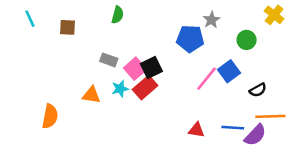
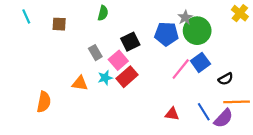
green circle: (247, 40) -> (197, 31), moved, size x1.6
gray rectangle: (109, 60) -> (95, 53), turned 40
black square: (151, 67) -> (130, 42), moved
blue line: (233, 128) -> (204, 112), turned 54

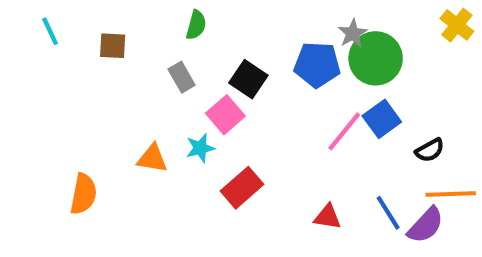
black square: (130, 42) -> (248, 79), turned -30
gray rectangle: (95, 53) -> (182, 77), moved
red rectangle: (127, 77) -> (242, 188), moved

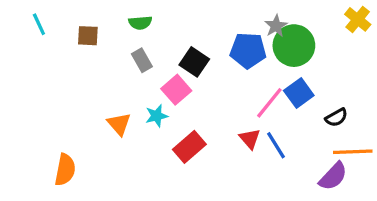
green semicircle: (196, 25) -> (140, 23), moved, turned 70
orange triangle: (152, 159) -> (119, 124), turned 40
orange semicircle: (83, 194) -> (65, 170), moved
blue line: (388, 213) -> (276, 145), moved
red triangle: (328, 217) -> (250, 139), moved, turned 40

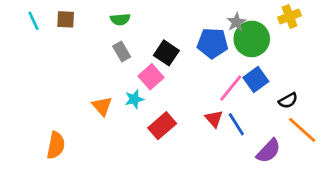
yellow cross: (358, 19) -> (290, 17), moved, turned 30
brown square: (88, 36) -> (66, 19), moved
orange line: (353, 152) -> (302, 130), turned 44
purple semicircle: (333, 176) -> (269, 151), moved

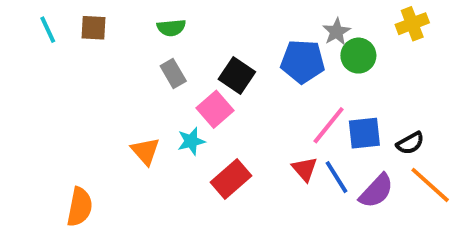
green circle: (252, 39) -> (358, 56), size x0.7
blue square: (256, 80) -> (364, 133), moved, turned 30
purple semicircle: (269, 151) -> (376, 191), moved

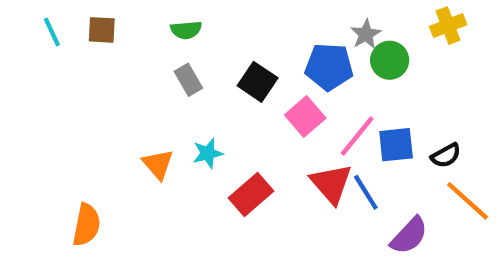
pink square: (215, 109) -> (305, 117), moved
red triangle: (305, 169) -> (331, 184), size x1.5
purple semicircle: (376, 191) -> (409, 236), moved

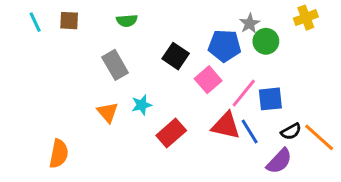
gray rectangle: (188, 80) -> (115, 65), moved, size x1.4
black semicircle: (446, 155) -> (291, 131), moved
red triangle: (331, 184) -> (226, 126), turned -36

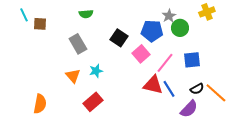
brown square: (69, 21) -> (40, 24), moved
blue square: (270, 99) -> (192, 60), moved
red rectangle: (171, 133) -> (93, 102), moved

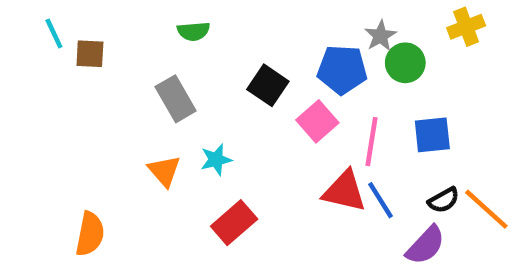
pink line: (165, 63) -> (371, 142), turned -30
red rectangle: (93, 102) -> (234, 223), moved

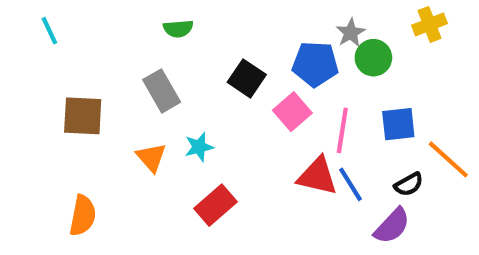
brown square: (90, 54) -> (83, 116), moved, size x1.5
orange line: (486, 209) -> (448, 159), moved

